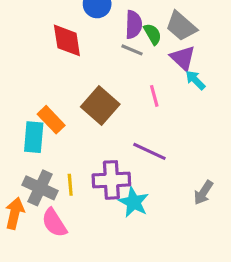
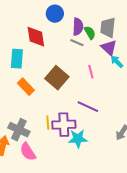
gray trapezoid: (181, 26) -> (108, 28), turned 55
cyan rectangle: (34, 137) -> (17, 59), moved
yellow line: (70, 185) -> (48, 123), moved
cyan star: (134, 202) -> (78, 139), turned -30

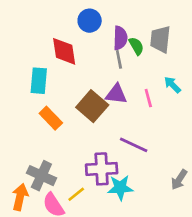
gray line: (77, 43) -> (119, 59), turned 56
purple triangle: (109, 48) -> (116, 94), moved, turned -36
pink line: (91, 72) -> (148, 98), moved
yellow line: (48, 123) -> (76, 194), moved, turned 56

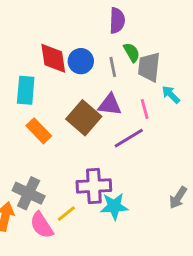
blue circle: (90, 21) -> (81, 61), moved
purple semicircle: (120, 38) -> (117, 21), moved
gray trapezoid: (160, 39) -> (149, 67), moved
purple line: (134, 145) -> (129, 138), moved, turned -56

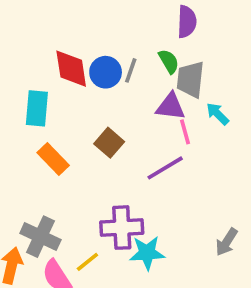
purple semicircle: (117, 21) -> (187, 22), moved
gray line: (113, 67) -> (131, 70), moved, turned 30
purple triangle: (110, 105) -> (171, 107), moved
brown square: (84, 118) -> (109, 143), size x0.7

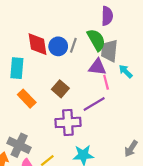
green semicircle: (169, 61) -> (96, 40), size x1.5
purple cross: (122, 228) -> (68, 122), moved

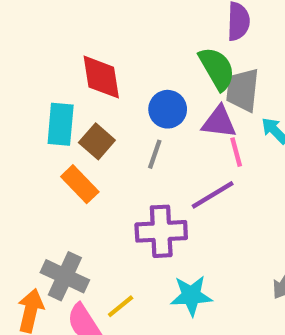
gray line: (73, 45) -> (155, 154), moved
blue circle: (58, 46) -> (168, 109), moved
brown square: (60, 89) -> (97, 141), moved

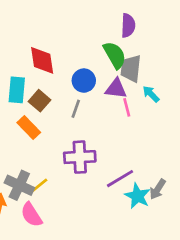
purple line: (213, 195) -> (120, 179), moved
cyan star: (191, 296) -> (137, 196), moved, turned 30
yellow line: (121, 306) -> (39, 185), moved

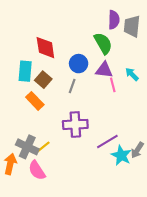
gray trapezoid: (131, 68) -> (132, 26), moved

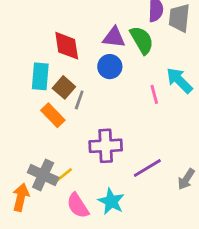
purple triangle: (104, 70) -> (114, 37), moved
cyan arrow: (132, 74) -> (179, 80), size x1.5
gray line: (72, 86) -> (79, 100), moved
cyan star: (121, 155) -> (111, 201), moved
pink semicircle: (37, 170) -> (78, 206), moved

